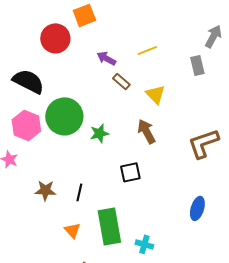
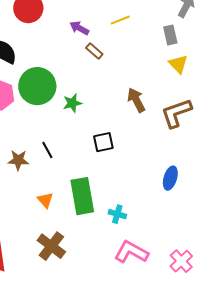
yellow triangle: (155, 94) -> (178, 64), moved
brown arrow: (146, 131) -> (136, 100), moved
black line: (79, 192) -> (47, 150), moved, turned -42

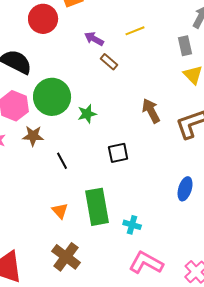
brown star: (18, 160) -> (33, 136), moved

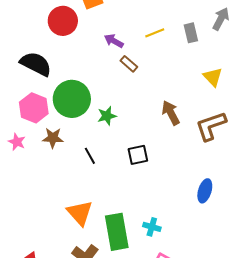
gray rectangle: (185, 46) -> (191, 33), moved
black line: (62, 161) -> (90, 156), moved
green rectangle: (97, 207) -> (117, 232), moved
orange triangle: (60, 211) -> (80, 213), size x1.6

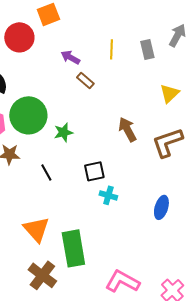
yellow line: (155, 33) -> (111, 49), turned -66
yellow triangle: (213, 77) -> (169, 93), turned 30
cyan cross: (152, 227) -> (108, 195), moved

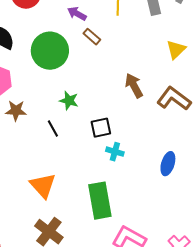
green circle: (28, 115) -> (50, 51), moved
green star: (63, 132) -> (69, 101), moved, turned 30
brown L-shape: (167, 142) -> (174, 99), turned 56
green rectangle: (73, 248) -> (100, 201), moved

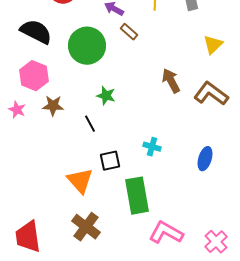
black square: (101, 128) -> (110, 161), moved

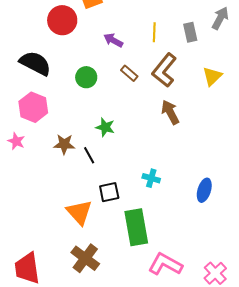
brown rectangle: (129, 32) -> (129, 73), moved
green circle: (87, 46) -> (86, 77), size x0.6
brown L-shape: (211, 94) -> (164, 70), moved, turned -88
brown star: (53, 106) -> (64, 144), moved

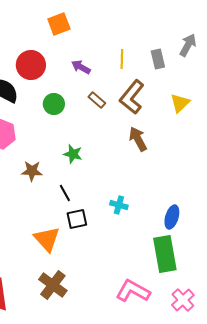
red circle: (62, 20) -> (31, 65), moved
black line: (89, 155) -> (65, 193), moved
green rectangle: (136, 227) -> (165, 254), moved

